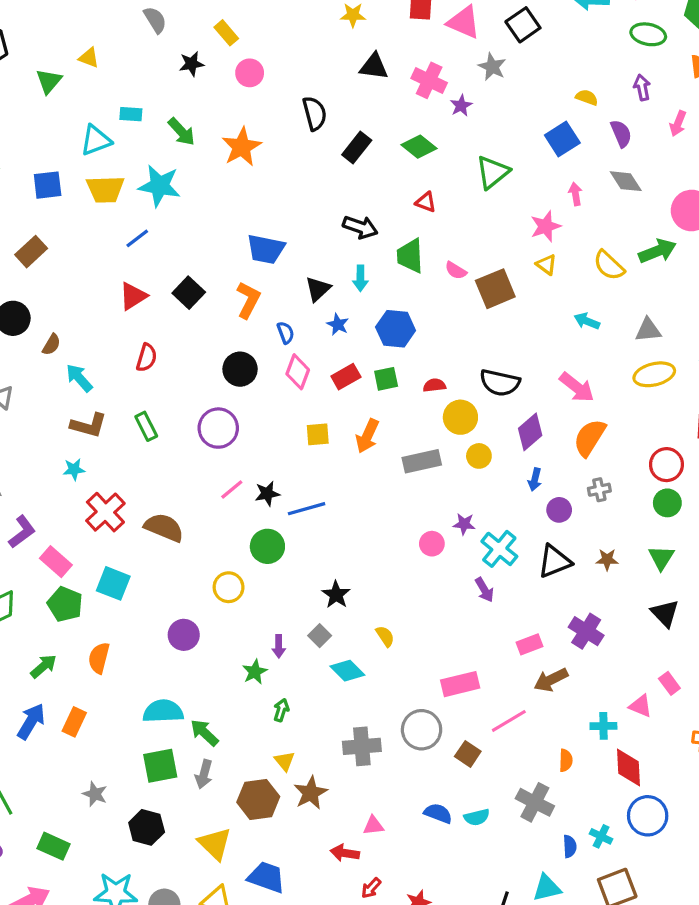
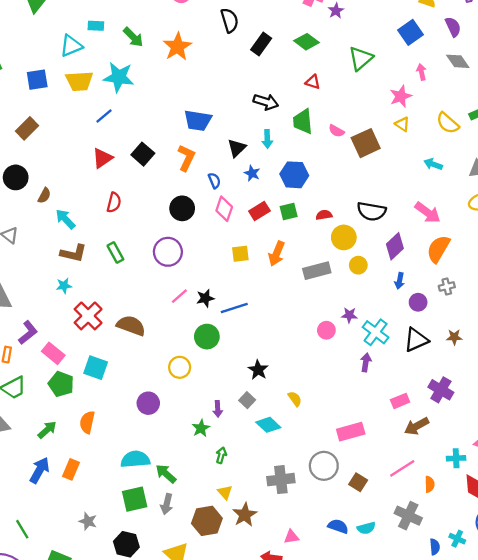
purple arrow: (484, 590) -> (366, 362), turned -138
pink line: (509, 721) -> (402, 468), moved

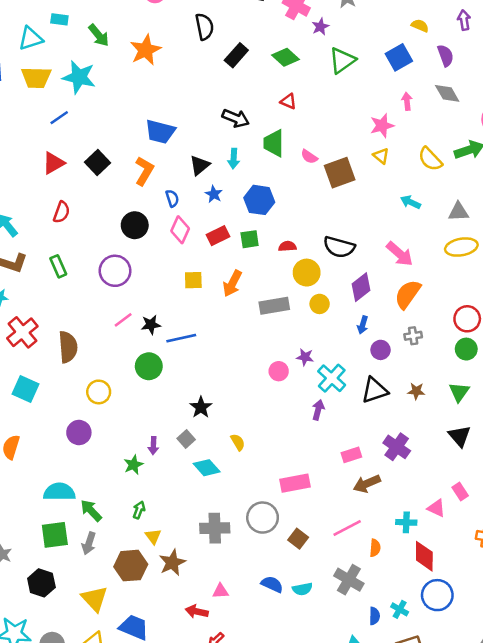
green triangle: (361, 58) -> (342, 60), moved
brown semicircle: (131, 326) -> (68, 347), turned 60
yellow circle: (180, 367) -> (99, 392), moved
green arrow: (221, 455) -> (139, 510), moved

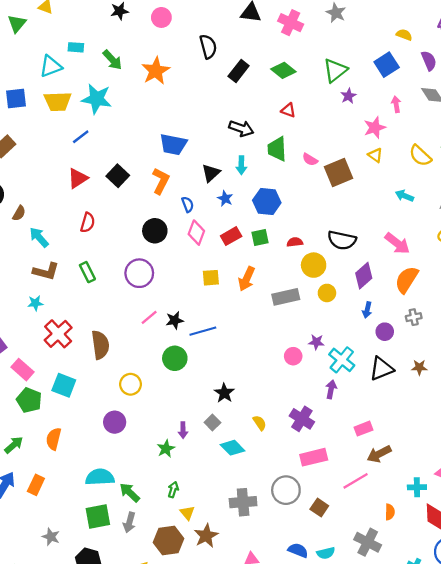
purple star: (320, 27) -> (348, 96), moved
purple cross: (397, 447) -> (302, 419), moved
pink line: (347, 528) -> (356, 481), moved

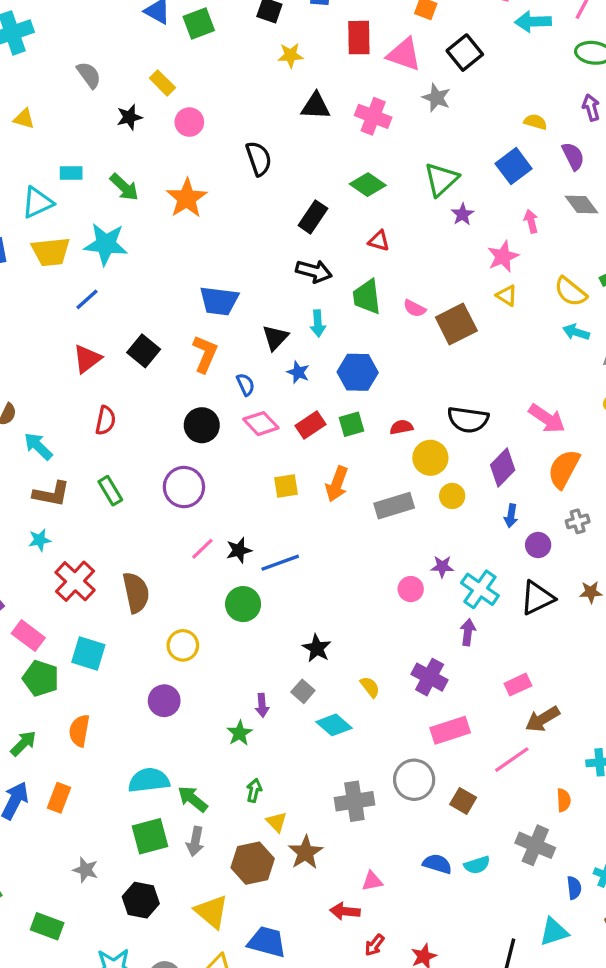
black rectangle: (239, 71) -> (313, 217), moved
cyan arrow: (404, 196) -> (576, 332), moved
pink diamond: (196, 233) -> (261, 424), turned -60

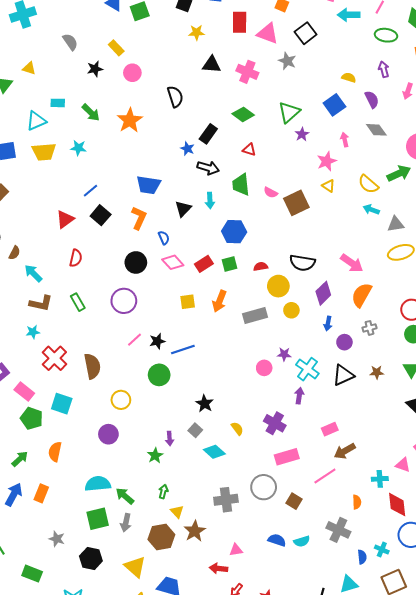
cyan star: (106, 244) -> (78, 148), size x0.6
blue line: (87, 299) -> (91, 191), moved
blue star: (298, 372) -> (187, 149), moved

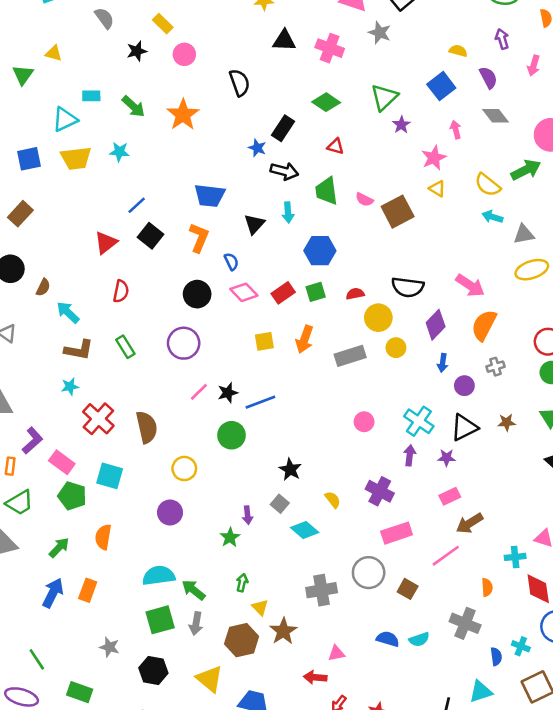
purple star: (284, 354) -> (447, 458), moved

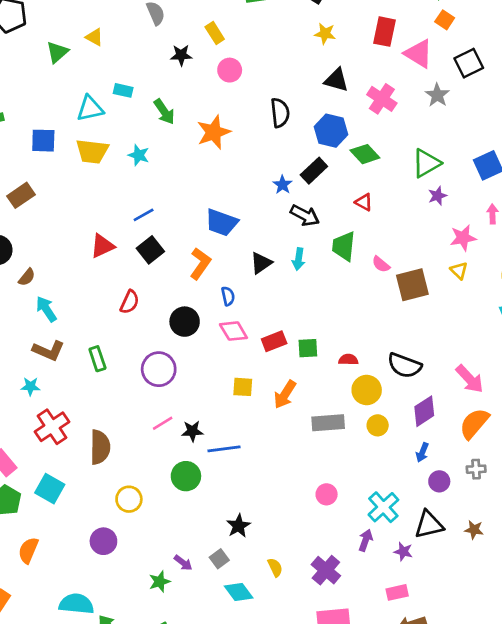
blue hexagon: (320, 251) -> (331, 131), moved
red semicircle: (121, 291) -> (130, 302), moved
purple arrow: (248, 515) -> (183, 563), turned -60

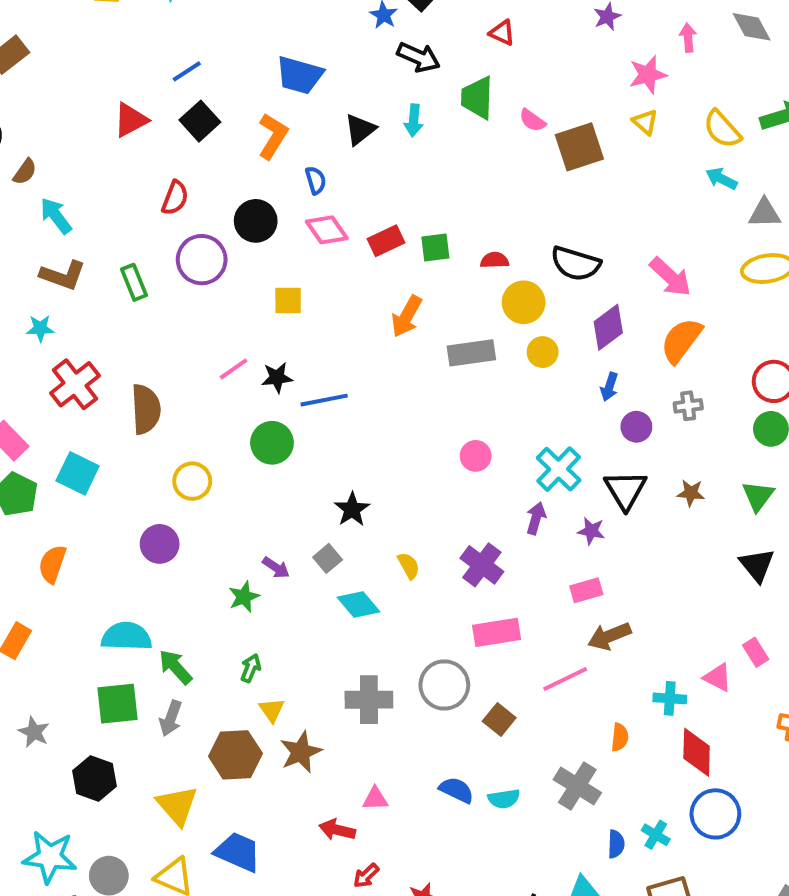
purple circle: (159, 369) -> (202, 260), moved
yellow square: (243, 387) -> (288, 301), moved
black triangle: (429, 525) -> (626, 490), turned -44

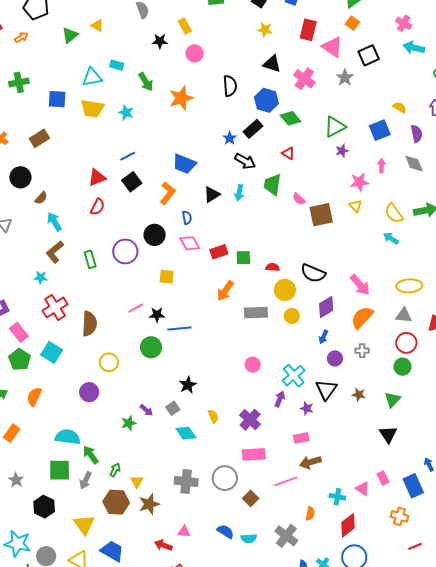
red semicircle: (175, 198) -> (97, 207), moved
gray triangle: (764, 213) -> (404, 315), moved
brown L-shape: (63, 275) -> (55, 252), turned 115
green arrow: (251, 668) -> (115, 470), moved
red diamond: (697, 752) -> (348, 525), turned 45

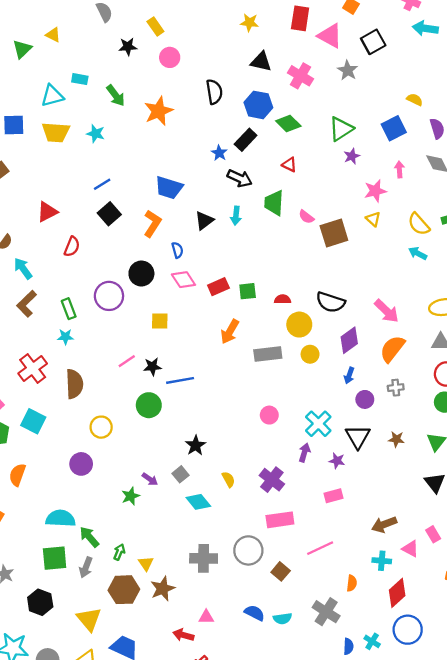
red triangle: (97, 178) -> (47, 212), moved
cyan star: (41, 277) -> (65, 337), moved
brown arrow: (310, 462) -> (384, 524), moved

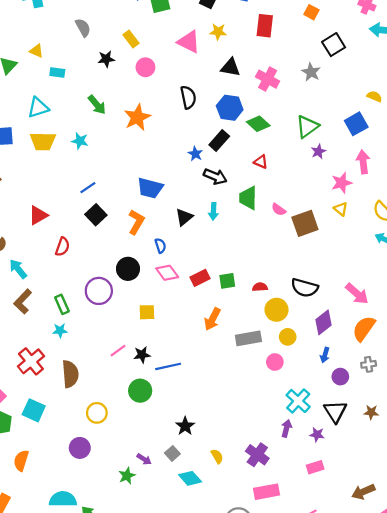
pink triangle: (330, 36) -> (189, 42), moved
cyan rectangle: (80, 79) -> (57, 73), moved
pink arrow: (399, 169) -> (363, 162), size x1.5
pink circle: (269, 415) -> (275, 362), moved

